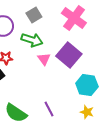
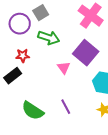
gray square: (34, 15) -> (41, 13), moved
pink triangle: (44, 59) -> (64, 68), moved

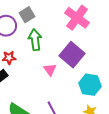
green arrow: (49, 38) -> (35, 40), turned -115

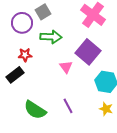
green arrow: (35, 40) -> (51, 37), turned 100

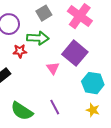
gray square: (43, 12) -> (44, 13), moved
red star: (25, 55) -> (20, 51), moved

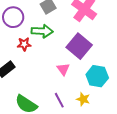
pink triangle: (53, 68) -> (63, 69), moved
yellow star: (93, 110) -> (83, 99), moved

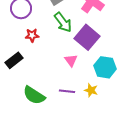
green arrow: (42, 31) -> (63, 22), moved, turned 50
purple line: (59, 100) -> (67, 91), turned -56

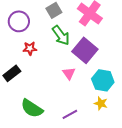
yellow star: (91, 90) -> (101, 103), moved
purple line: (67, 91) -> (70, 114), moved, turned -35

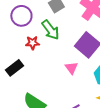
green arrow: (61, 35) -> (50, 30), moved

